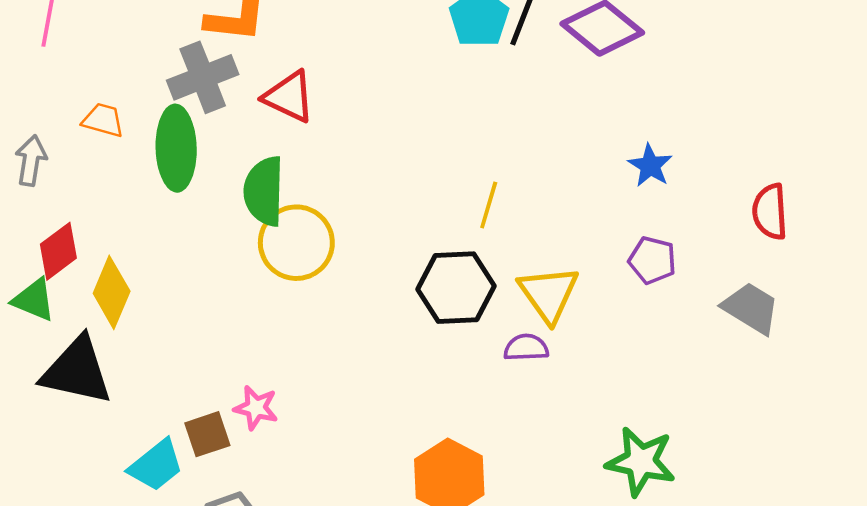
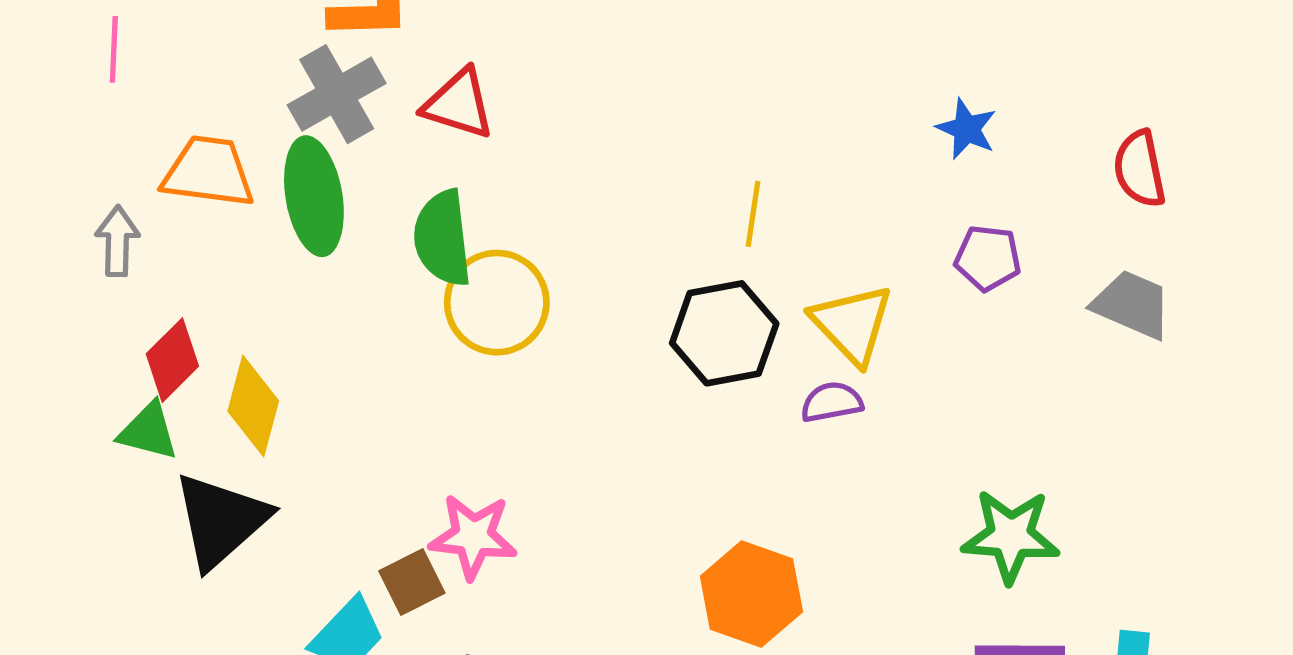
orange trapezoid: (103, 120) -> (208, 172), size x1.6
black triangle: (77, 371) -> (221, 520), turned -46
pink star: (256, 408) -> (473, 536), size x1.4

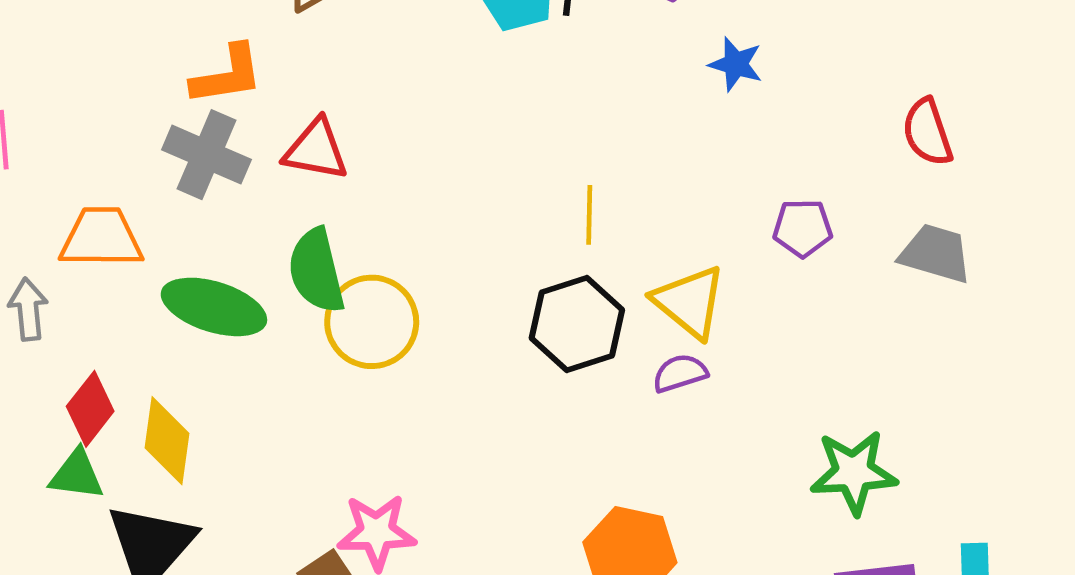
gray cross: (337, 94) -> (207, 155), turned -30
blue star: (967, 129) -> (736, 64), moved
green ellipse: (314, 196) -> (214, 307), moved, turned -56

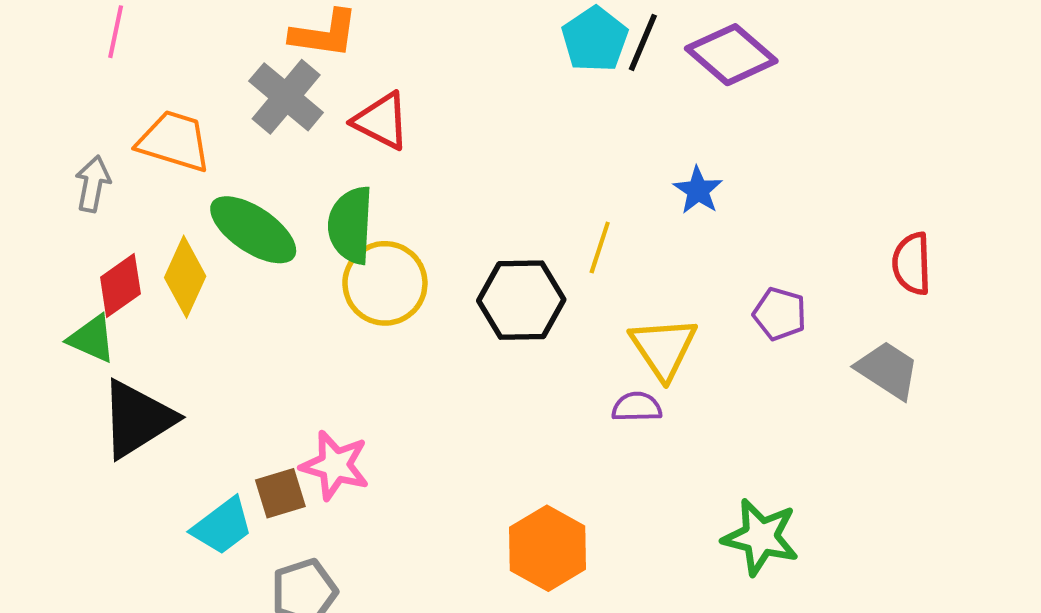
blue star: (736, 64) -> (698, 190), moved
black hexagon: (577, 324) -> (521, 300), moved
yellow diamond: (167, 441) -> (185, 277), moved

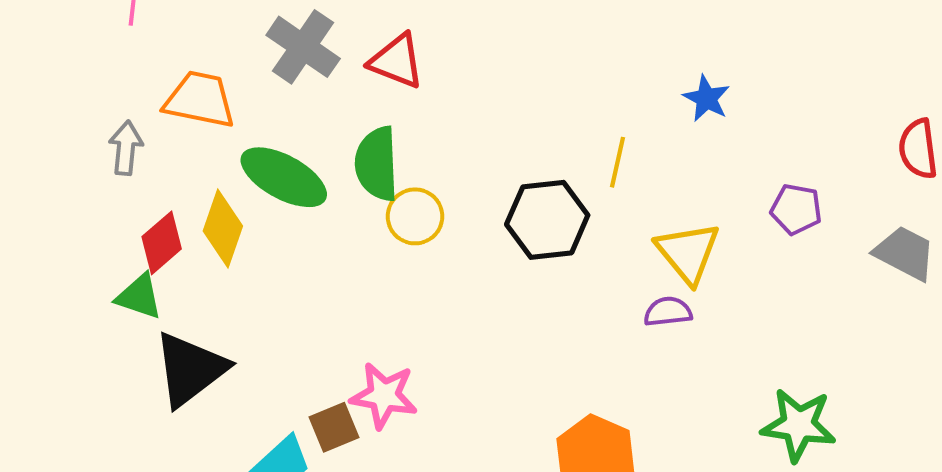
yellow circle: (385, 283) -> (415, 216), size x0.7

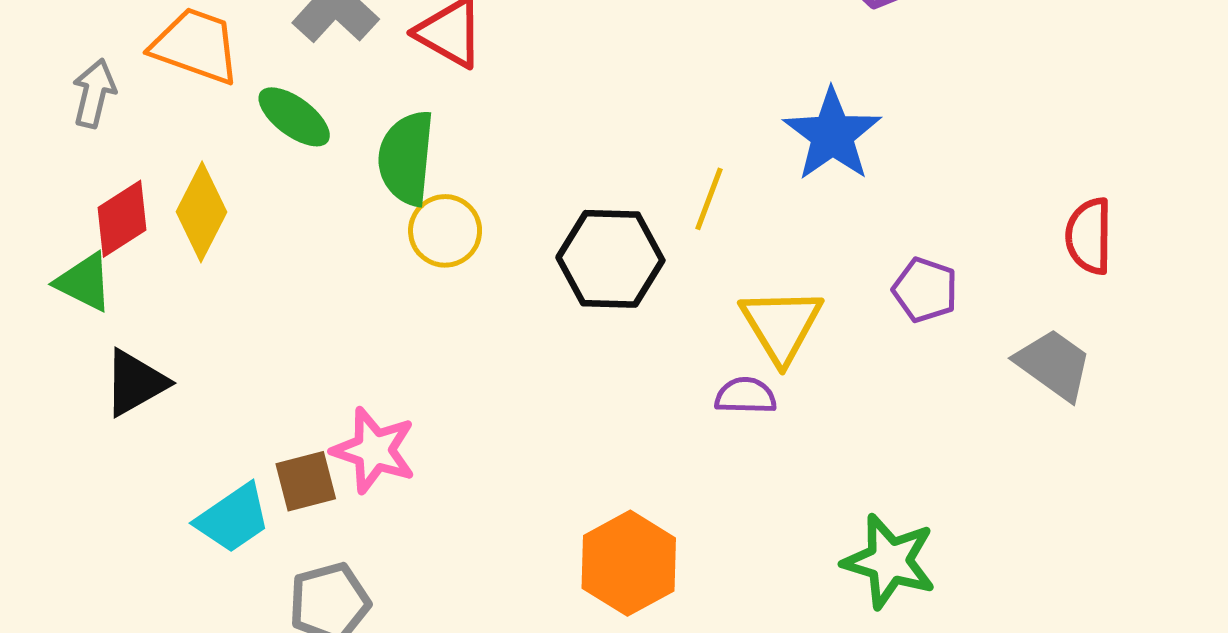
blue star: (706, 98) -> (832, 135), size x1.6
green ellipse: (284, 177) -> (294, 117), moved, size x0.7
black triangle: (190, 369) -> (135, 383), size x0.7

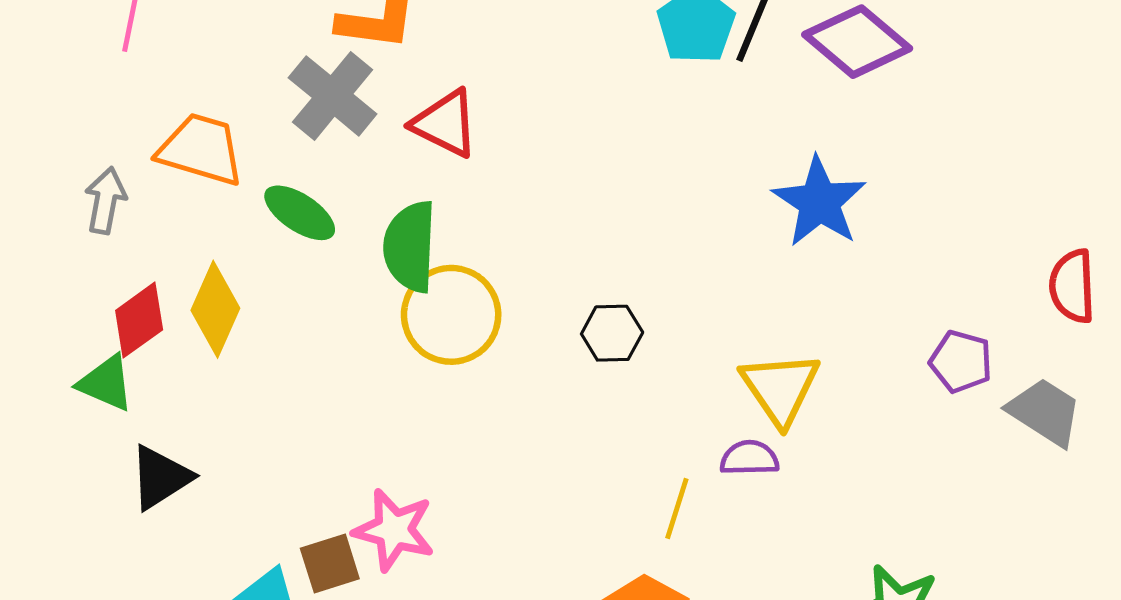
yellow line: (709, 199) -> (677, 508), moved
yellow circle: (445, 231) -> (451, 315), size x1.4
black hexagon: (610, 259) -> (612, 333), size x0.6
purple pentagon: (925, 290) -> (961, 362), moved

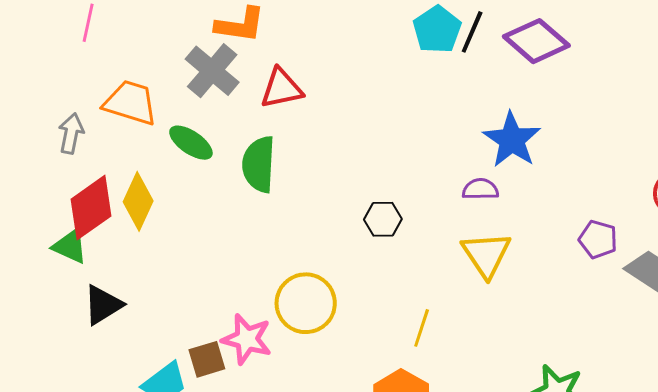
red triangle: (445, 123) -> (281, 89), turned -39
yellow circle: (451, 315) -> (306, 303), moved
red diamond: (139, 320) -> (91, 208), size x1.4
purple semicircle: (749, 458) -> (480, 189), moved

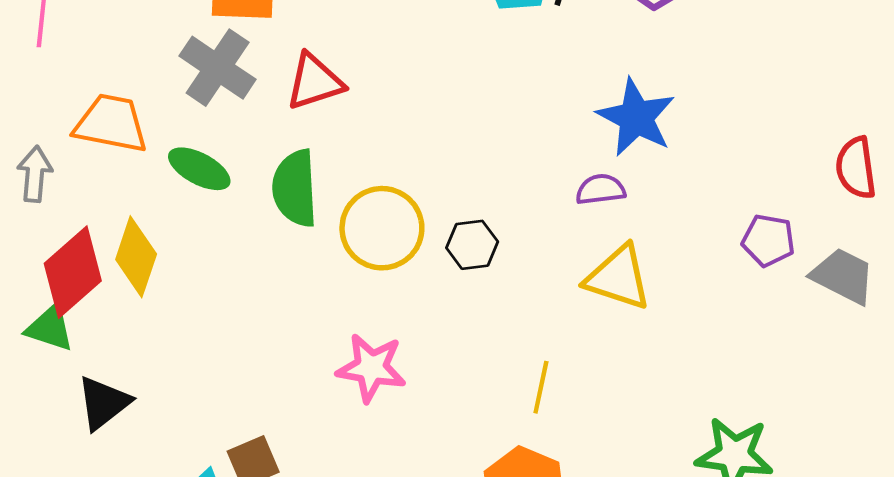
yellow triangle: (486, 254) -> (618, 278), turned -32
yellow circle: (306, 303) -> (382, 228), moved
pink star: (247, 339) -> (371, 368), moved

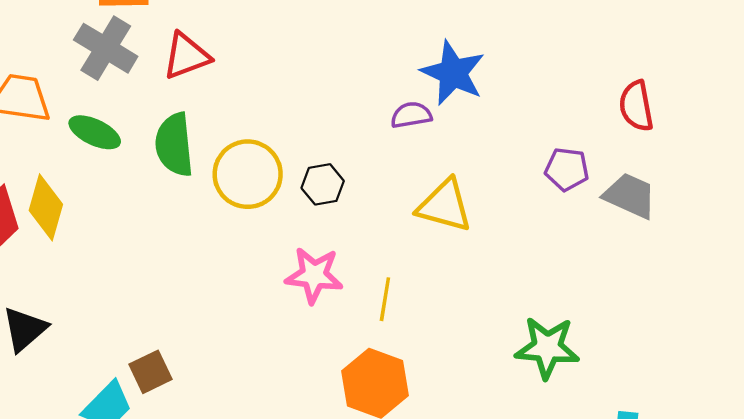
purple semicircle: (601, 189) -> (411, 115), moved
pink star: (371, 368) -> (314, 275), moved

